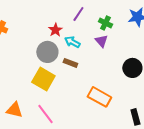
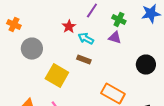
purple triangle: (101, 41) -> (115, 38), turned -32
gray circle: (47, 52) -> (32, 49), moved

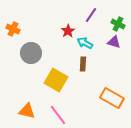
brown rectangle: (84, 60) -> (83, 64), turned 72

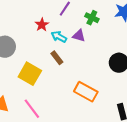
purple triangle: (114, 42) -> (79, 36), moved
brown rectangle: (83, 64) -> (57, 58), turned -40

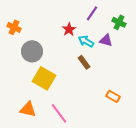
yellow square: (30, 74) -> (44, 78), moved
orange rectangle: (86, 92) -> (113, 96), size x0.6

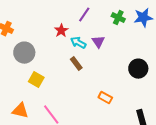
green cross: (119, 22) -> (118, 18), moved
purple triangle: (106, 40) -> (98, 42), turned 40
yellow square: (44, 78) -> (36, 80), size x0.7

